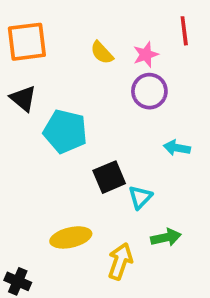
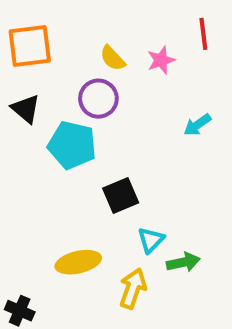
purple circle: (149, 91) -> (98, 99), moved
cyan arrow: (177, 148) -> (197, 125), moved, turned -45
cyan triangle: (140, 197) -> (151, 240), moved

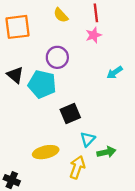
red line: (203, 34) -> (96, 13), moved
yellow semicircle: (113, 58) -> (61, 15), moved
black triangle: (26, 109) -> (15, 75), moved

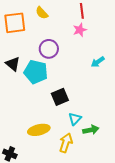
yellow semicircle: (61, 15) -> (42, 13), moved

